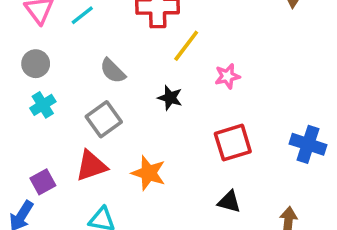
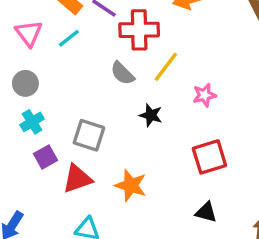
gray semicircle: (113, 71) -> (122, 73), moved
gray square: (104, 119) -> (89, 135), turned -36
purple square: (43, 182) -> (45, 157), moved

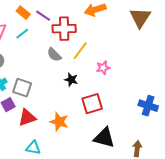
gray square: (89, 135) -> (22, 88), moved
red square: (209, 157) -> (92, 104), moved
black triangle: (206, 212) -> (104, 138), size x1.6

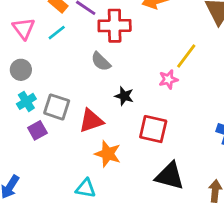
yellow line: (80, 51) -> (186, 56), moved
red square: (92, 104) -> (153, 129), turned 30
red triangle: (27, 118) -> (91, 121), moved
cyan triangle: (33, 148) -> (86, 188), moved

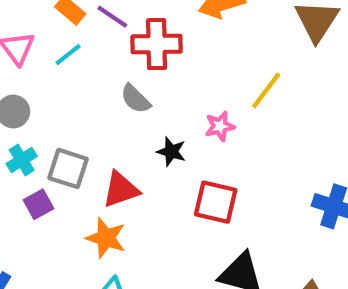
pink star: (168, 79) -> (220, 126), moved
orange star: (108, 154) -> (106, 238), moved

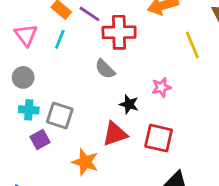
cyan line: (68, 55) -> (60, 39), turned -30
yellow line: (266, 90) -> (192, 45), moved, turned -60
cyan cross: (22, 160) -> (29, 110), turned 36
red triangle: (121, 190) -> (115, 134), moved

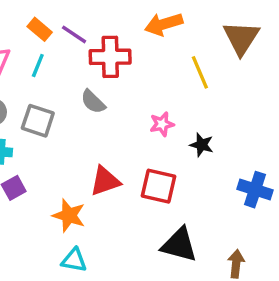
black star: (129, 104) -> (202, 145), moved
gray square: (60, 116) -> (38, 121), moved

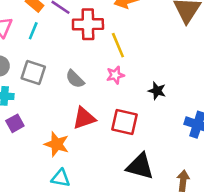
yellow line: (200, 72) -> (118, 45), moved
gray semicircle: (93, 102) -> (75, 79), moved
pink star: (162, 124) -> (115, 75), moved

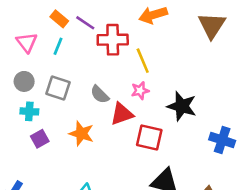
black star: (157, 91) -> (182, 106), size x1.6
red triangle: (84, 118) -> (122, 114), moved
orange star: (57, 144) -> (81, 134), moved

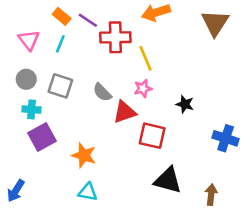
black star: (182, 106) -> (185, 104), size x0.6
orange star: (81, 134) -> (84, 155), moved
purple square: (40, 139) -> (42, 137), size x1.5

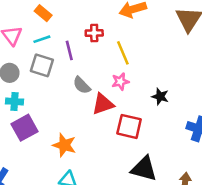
purple line: (88, 20) -> (69, 50), moved, turned 42
red cross: (115, 37) -> (94, 33), size x0.6
cyan line: (60, 44) -> (42, 39), turned 49
gray square: (60, 86) -> (42, 65), moved

